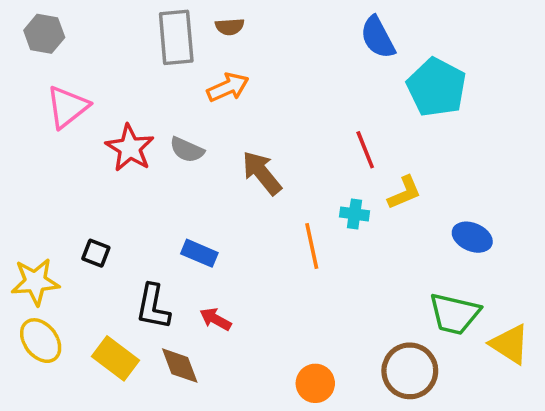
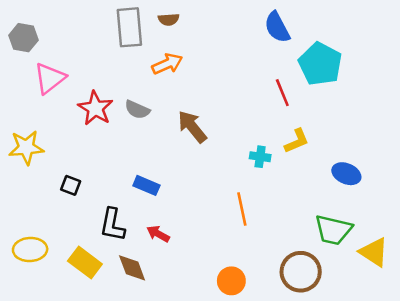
gray hexagon: (44, 34) -> (24, 38), moved
red line: (365, 150) -> (282, 93), moved
orange line: (312, 246) -> (242, 209), moved
yellow star: (35, 282) -> (26, 148), moved
yellow ellipse: (41, 341) -> (30, 249), turned -56

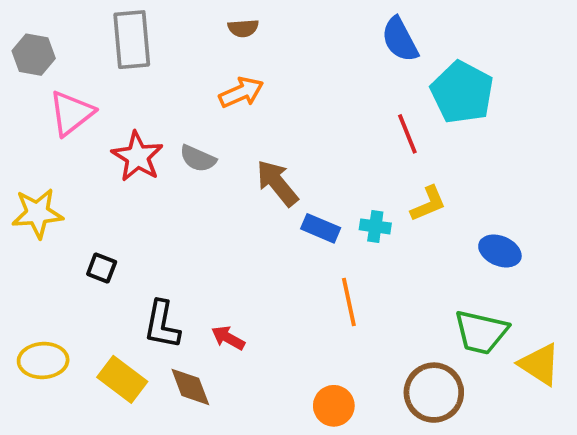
gray rectangle: (129, 27) -> (132, 40), moved
blue rectangle: (146, 185) -> (321, 228), moved

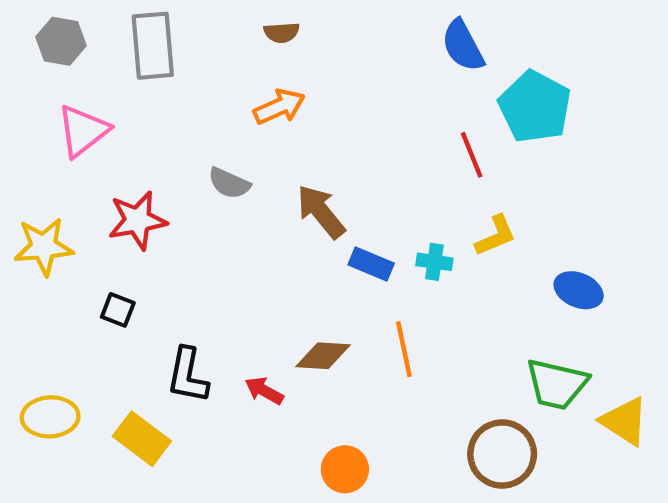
gray hexagon: (34, 55) -> (61, 41), moved
red star: (137, 157) -> (137, 220), moved, turned 30
brown diamond: (190, 387) -> (323, 356), moved, turned -66
orange circle: (334, 406) -> (345, 469), moved

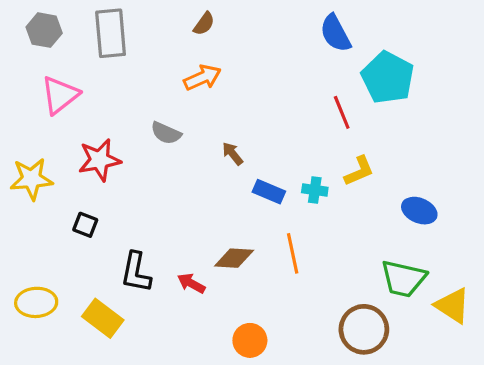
brown semicircle: (282, 33) -> (204, 24), turned -50
brown arrow: (321, 212) -> (232, 154), size x0.6

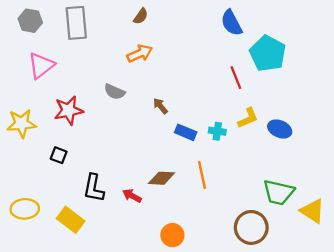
blue ellipse: (419, 211) -> (280, 129), moved

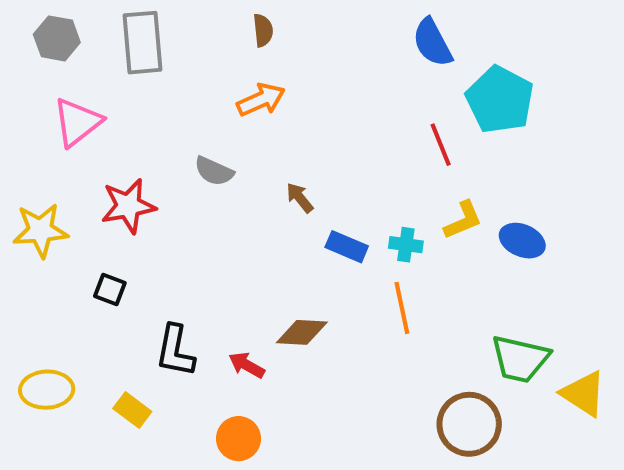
brown semicircle: (141, 16) -> (263, 30), turned -42
orange line: (202, 175) -> (402, 308), moved
yellow rectangle: (71, 220) -> (132, 410), size x0.7
orange circle: (172, 235) -> (238, 439), moved

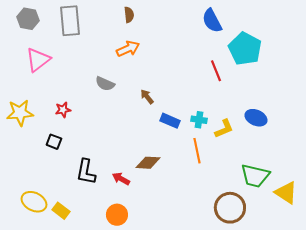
red star: (128, 206) -> (63, 110), moved, size x0.6
yellow L-shape: (463, 220) -> (224, 129), moved
yellow ellipse: (47, 390) -> (34, 202), moved, turned 30
yellow rectangle: (132, 410) -> (61, 211), moved

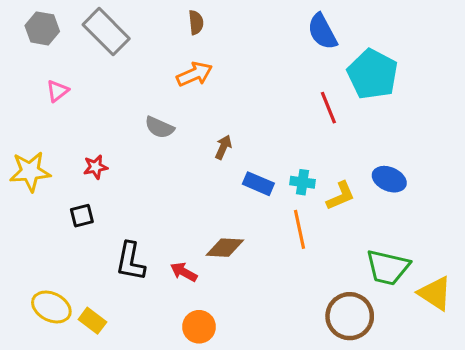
gray rectangle: (70, 21) -> (106, 32), turned -40
pink triangle: (38, 60) -> (57, 91), size x0.6
brown arrow: (147, 97) -> (223, 147), turned 63
black square: (54, 142) -> (82, 216), turned -35
orange circle: (117, 215) -> (199, 327), moved

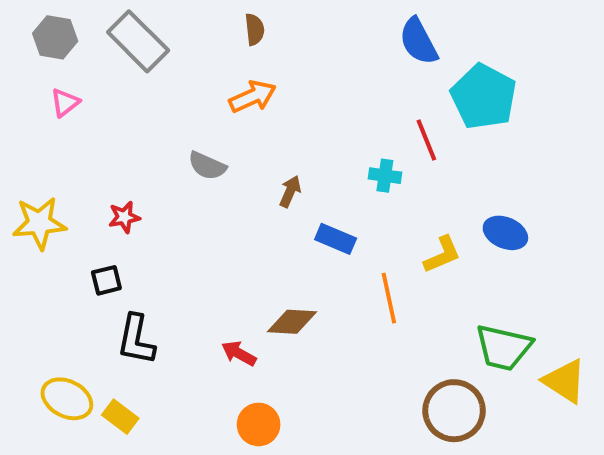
pink triangle: (57, 91) -> (65, 103), moved
cyan cross: (302, 182) -> (385, 176), moved
black L-shape: (131, 261) -> (136, 340), moved

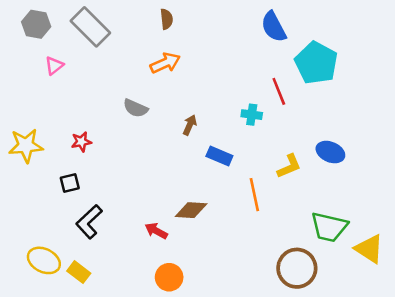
pink triangle: (65, 103) -> (54, 66), moved
black L-shape: (136, 340) -> (89, 222), turned 36

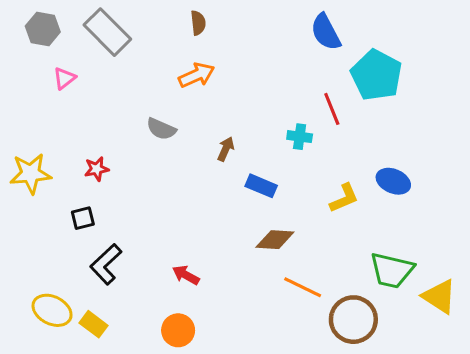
orange line: (254, 195) -> (303, 287), moved, turned -52
brown diamond: (191, 210) -> (275, 240), moved
orange circle: (169, 277) -> (178, 330), moved

